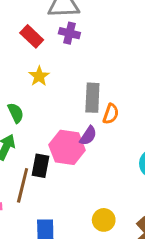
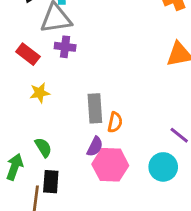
yellow star: (39, 76) -> (40, 93), turned 30
green semicircle: (16, 113) -> (43, 147), moved
pink hexagon: (67, 147) -> (110, 165), moved

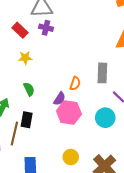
gray rectangle: (95, 108) -> (102, 73), moved
green semicircle: (43, 147) -> (29, 89), moved

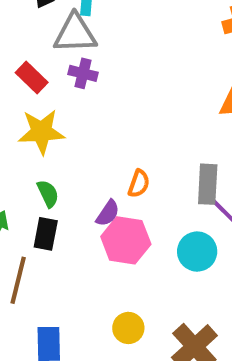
yellow star: (25, 58) -> (41, 132), size x1.6
gray rectangle: (102, 73) -> (208, 184), moved
black rectangle: (27, 120) -> (46, 234), moved

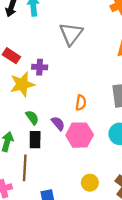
gray triangle: (75, 34) -> (71, 34), moved, turned -40
purple cross: (83, 73) -> (40, 67), moved
purple semicircle: (108, 213) -> (58, 123), moved, turned -64

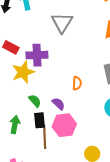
purple cross: (40, 67) -> (37, 55), size x1.5
pink hexagon: (80, 135) -> (64, 125), moved
brown line: (25, 168) -> (45, 137), moved

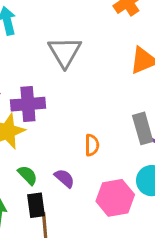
pink hexagon: (64, 125) -> (115, 198), moved

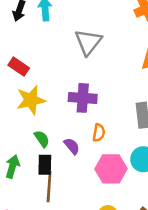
purple cross: (28, 104) -> (83, 98), moved
orange semicircle: (92, 145) -> (99, 133), moved

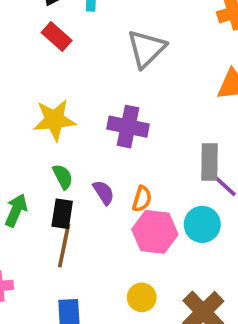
red rectangle: (19, 67) -> (57, 36), moved
orange semicircle: (99, 133) -> (142, 199), moved

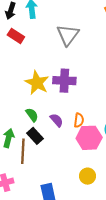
yellow star: (54, 120) -> (37, 83), moved, turned -30
black rectangle: (62, 214) -> (35, 136), turned -42
brown line: (64, 246) -> (23, 151), moved

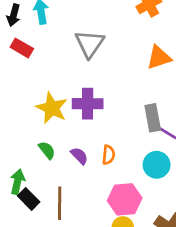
black rectangle: (35, 136) -> (29, 199), moved
pink hexagon: (89, 138) -> (125, 199), moved
brown line: (23, 151) -> (60, 203), moved

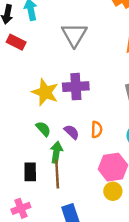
green arrow: (18, 182) -> (56, 152), moved
black rectangle: (29, 199) -> (30, 172), turned 48

